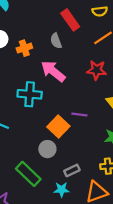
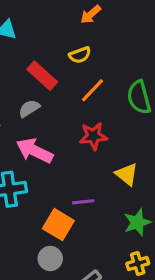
gray semicircle: (56, 41) -> (29, 108), turned 91

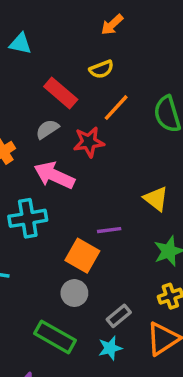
red star: (93, 136) -> (89, 142), moved

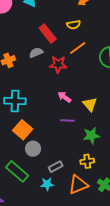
pink arrow: (54, 175) -> (64, 97), moved, size x0.6
purple line: (109, 230) -> (68, 120), moved
orange square: (82, 256) -> (23, 130), moved

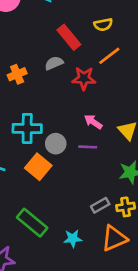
purple line: (68, 120) -> (88, 147), moved
gray circle: (33, 149) -> (56, 144), moved
gray rectangle: (56, 167) -> (100, 205), moved

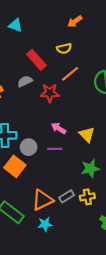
orange triangle: (114, 238) -> (42, 200), moved

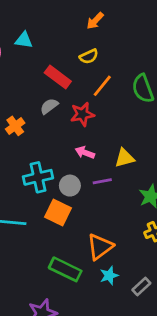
pink arrow: (59, 128) -> (85, 153), moved
yellow triangle: (87, 135) -> (125, 158), moved, turned -49
gray rectangle: (67, 196) -> (141, 286), moved

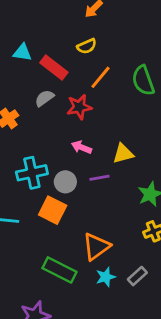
cyan triangle: (24, 40) -> (22, 52), moved
gray rectangle: (141, 286) -> (137, 276), moved

